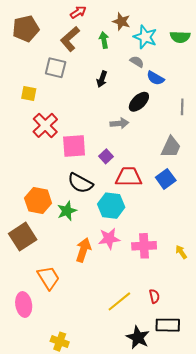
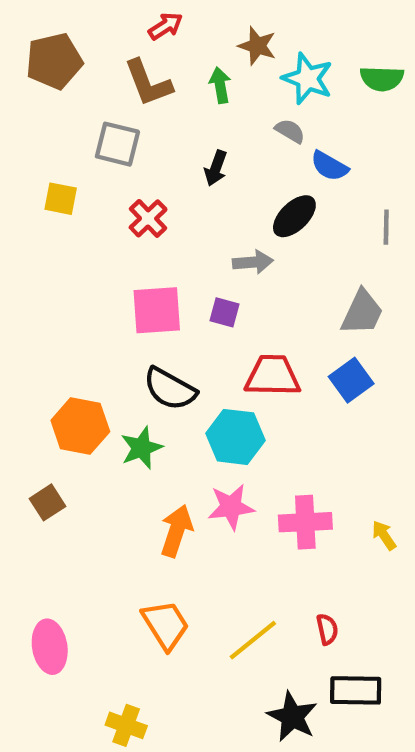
brown L-shape: (70, 39) -> (148, 83), turned -70
red cross: (45, 125) -> (148, 218), moved, size x0.7
purple square: (106, 156) -> (225, 312), moved, turned -32
brown square: (23, 237) -> (48, 502), size x0.6
orange trapezoid: (48, 278) -> (166, 625), moved

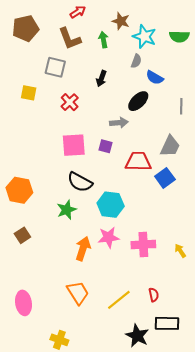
gray semicircle: (290, 131) -> (136, 61), turned 80
red trapezoid: (273, 376) -> (138, 162), moved
orange hexagon: (80, 426) -> (19, 190), moved

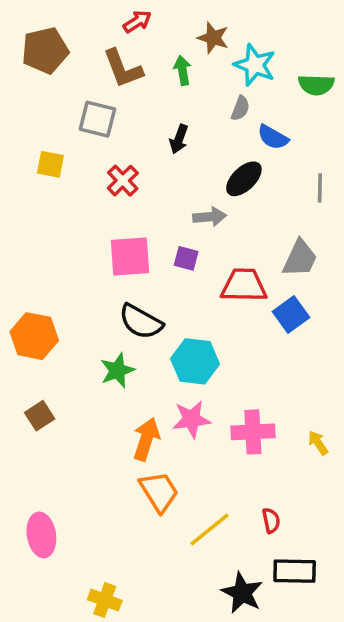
green semicircle: (179, 37) -> (316, 85), moved
orange trapezoid: (78, 293) -> (159, 492), moved

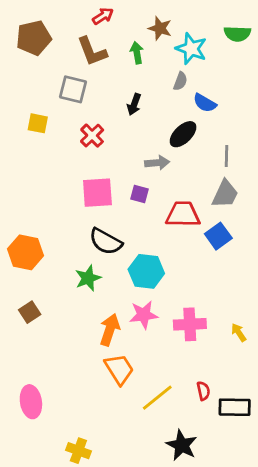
green semicircle: (316, 85) -> (237, 34), moved
gray line: (320, 188) -> (226, 156), moved
black rectangle: (295, 571) -> (235, 407), moved

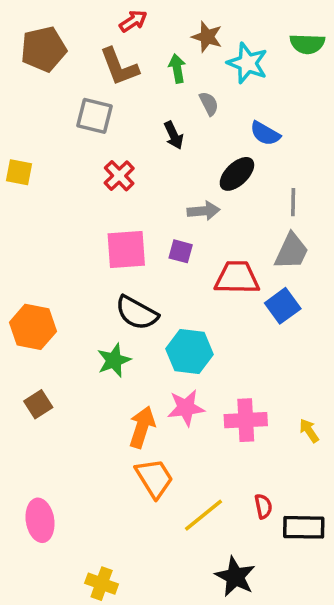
gray semicircle: (180, 81) -> (209, 104), moved, turned -48
black arrow: (134, 104) -> (174, 135), turned -45
yellow square: (38, 123) -> (19, 172), moved

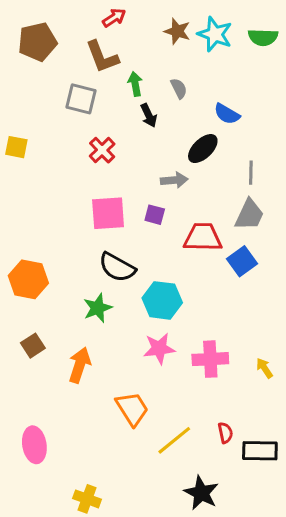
cyan star: (247, 63) -> (215, 34), moved
green arrow: (177, 68) -> (135, 84), moved
orange arrow: (142, 427) -> (80, 365), moved

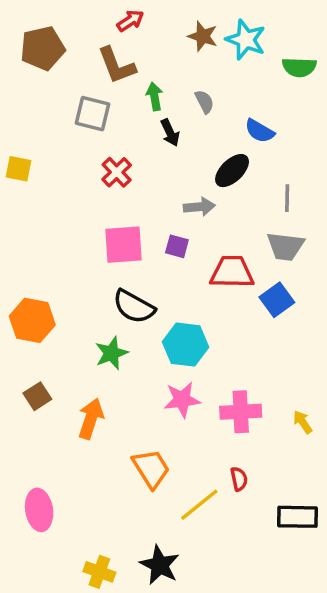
green semicircle: (263, 37) -> (299, 67), moved
gray trapezoid: (249, 215) -> (285, 246), turned 72
red semicircle: (225, 433) -> (239, 479), moved
black star: (201, 493) -> (160, 565), moved

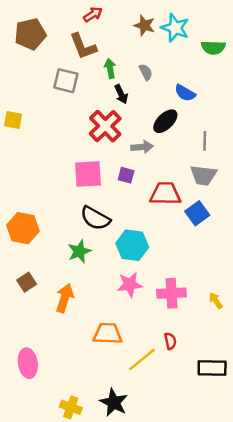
red cross: (117, 172) -> (105, 126), moved, size x1.5
orange trapezoid: (151, 469) -> (108, 334), turned -56

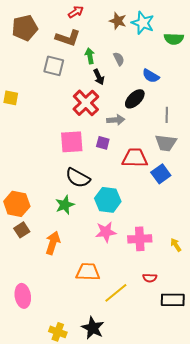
brown L-shape: (83, 46) -> (68, 38), turned -50
orange hexagon: (23, 228) -> (17, 204), moved
red semicircle: (170, 341) -> (150, 278), moved, turned 104

